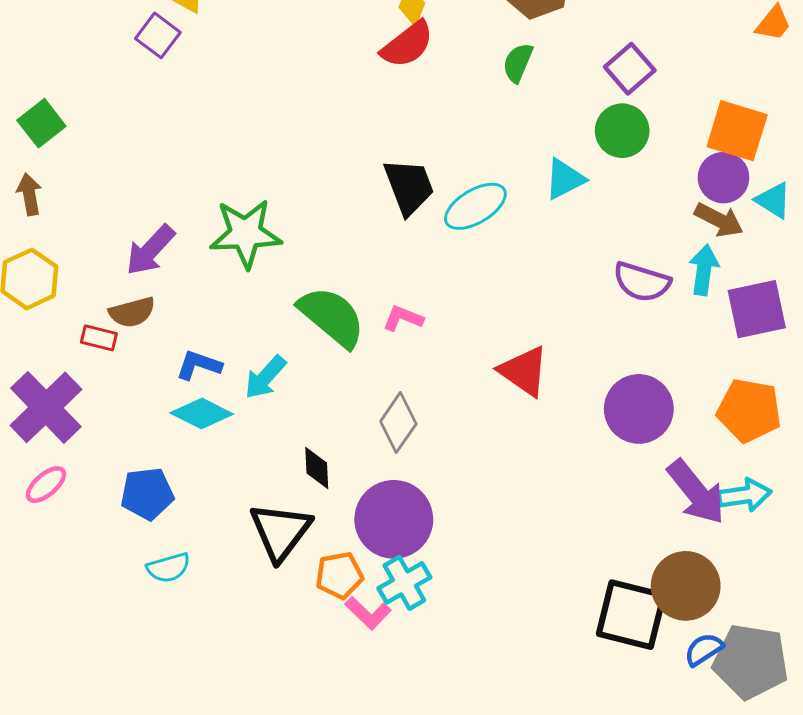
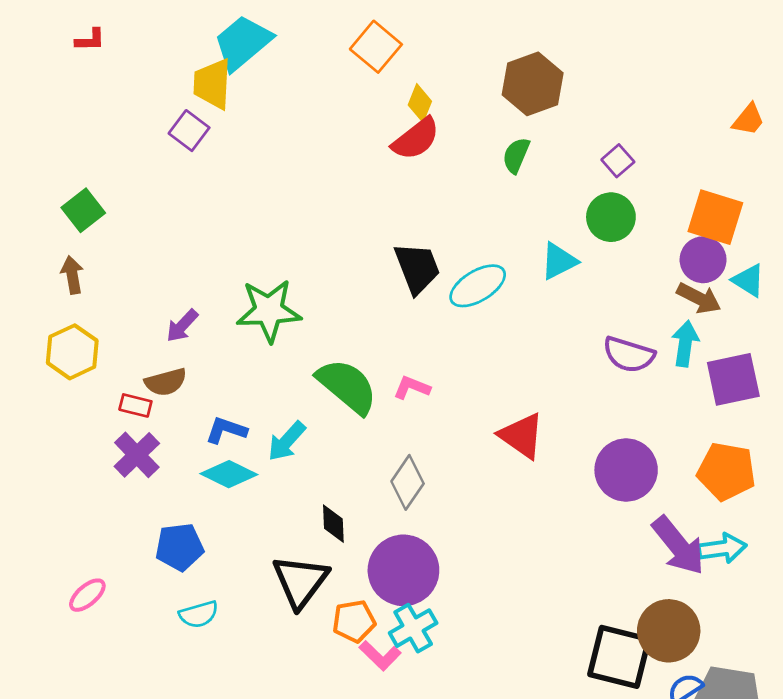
purple square: (630, 69) -> (618, 161), size x0.7
purple arrow: (150, 250) -> (182, 326), size x0.7
purple cross: (46, 407) -> (137, 455), moved, size x0.7
pink ellipse: (46, 485) -> (87, 595), moved

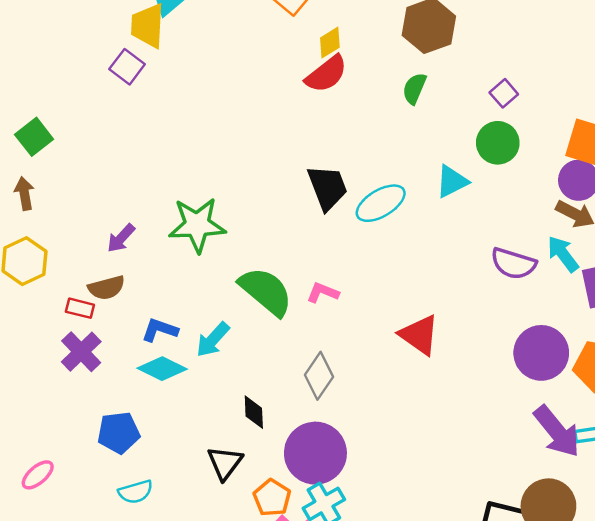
yellow diamond: (420, 103) -> (330, 43), turned 36
cyan arrow: (685, 344) -> (563, 254), turned -45
purple circle: (626, 470) -> (541, 353), moved
black triangle: (300, 581) -> (225, 463), size x0.7
orange pentagon: (354, 621) -> (272, 498), turned -30

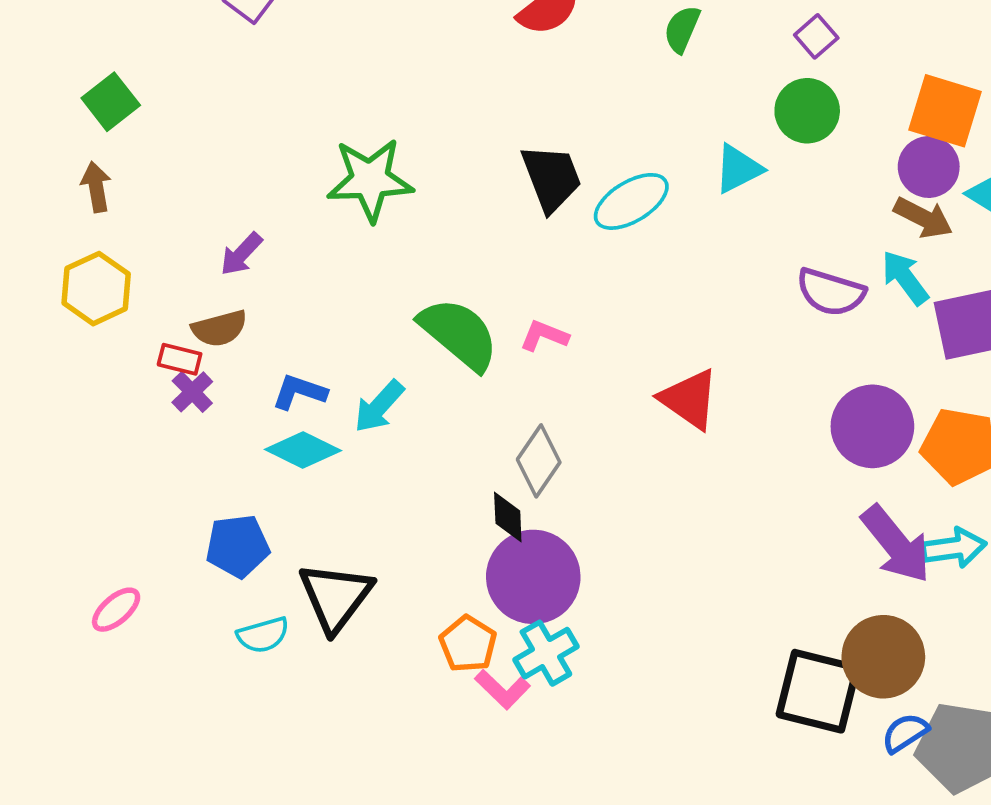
green star: (197, 225) -> (370, 180), moved
purple cross: (81, 352) -> (192, 392), moved, size x0.7
black diamond: (254, 412) -> (508, 517), moved
black triangle: (225, 463) -> (336, 597), moved, size x1.4

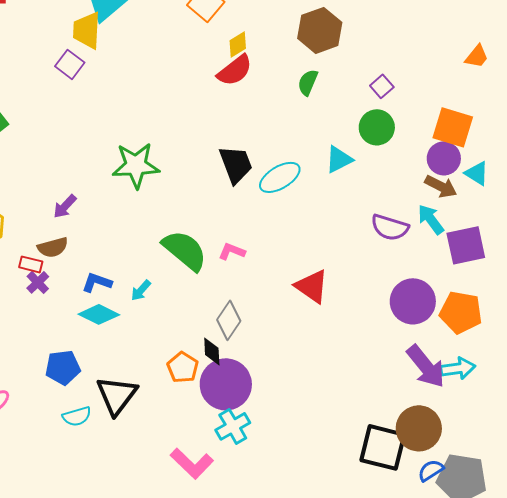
cyan arrow: (379, 406) -> (141, 290), size x0.7
orange pentagon: (468, 644) -> (183, 367), moved
pink L-shape: (502, 689) -> (192, 463), moved, size x1.4

